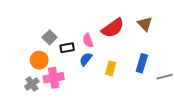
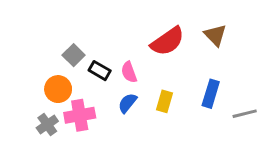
pink semicircle: (88, 40) -> (129, 72), moved
black rectangle: (67, 48) -> (100, 71), turned 40
blue semicircle: (86, 59) -> (127, 103), moved

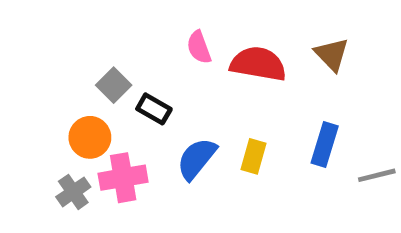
red semicircle: (168, 41) -> (258, 64), turned -135
pink semicircle: (129, 72) -> (199, 47), moved
blue semicircle: (127, 103) -> (197, 159), size x1.4

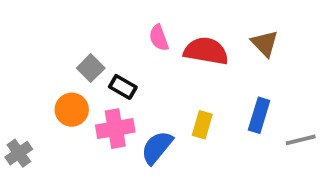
blue semicircle: (197, 159) -> (157, 147), moved
pink cross: (123, 178) -> (115, 129), moved
gray cross: (73, 192) -> (19, 153), moved

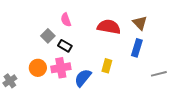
pink semicircle: (159, 38) -> (66, 20), moved
orange circle: (72, 110) -> (38, 68), moved
blue rectangle: (259, 115) -> (137, 48), moved

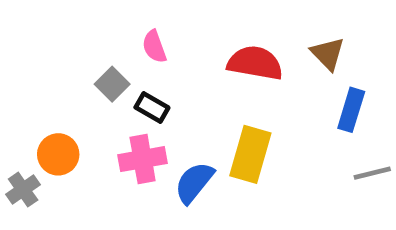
blue rectangle: (137, 48) -> (351, 110), moved
yellow rectangle: (107, 66) -> (250, 154), size x1.6
orange circle: (38, 68) -> (58, 154), moved

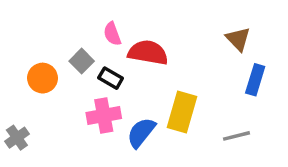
red semicircle: (255, 63) -> (148, 53), moved
orange circle: (58, 154) -> (42, 78), moved
gray line: (372, 173) -> (236, 136), moved

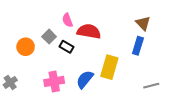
blue rectangle: (255, 80) -> (138, 46), moved
pink cross: (104, 115) -> (54, 81), moved
gray line: (236, 136) -> (151, 86), moved

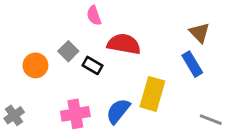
pink semicircle: (67, 20) -> (94, 16), moved
blue rectangle: (138, 46) -> (192, 64), turned -48
gray line: (151, 86) -> (211, 120), turned 35

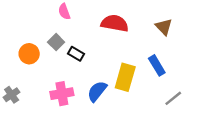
pink semicircle: (94, 16) -> (64, 12), moved
red semicircle: (124, 44) -> (115, 23), moved
blue rectangle: (192, 64) -> (157, 65), moved
gray line: (211, 120) -> (173, 98), turned -60

